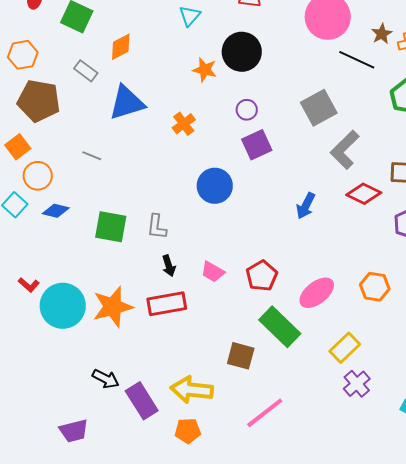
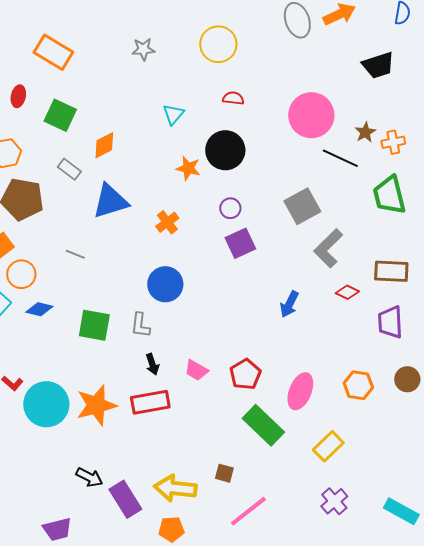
blue circle: (215, 186) -> (165, 284), moved
red diamond: (364, 194) -> (347, 292), size x0.7
pink ellipse: (317, 293) -> (300, 391), turned -30
brown square: (241, 356) -> (224, 473), moved, size x0.7
purple cross: (357, 384) -> (334, 501), moved

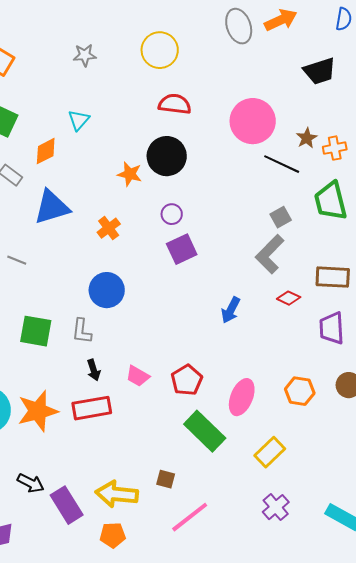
red semicircle: (233, 98) -> (175, 104), size x1.5
cyan triangle: (173, 114) -> (79, 120), moved
gray square: (302, 206) -> (281, 217), moved, size x0.6

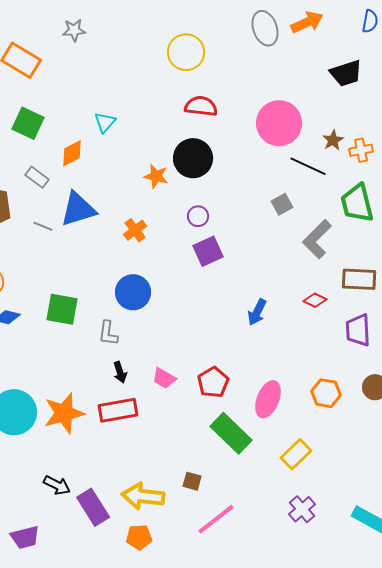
gray star: (85, 55) -> (74, 30), moved
gray square: (281, 217) -> (282, 204), moved
gray L-shape: (270, 254) -> (317, 239), moved
gray line: (17, 260) -> (43, 226), moved
green square: (36, 331) -> (62, 309), moved

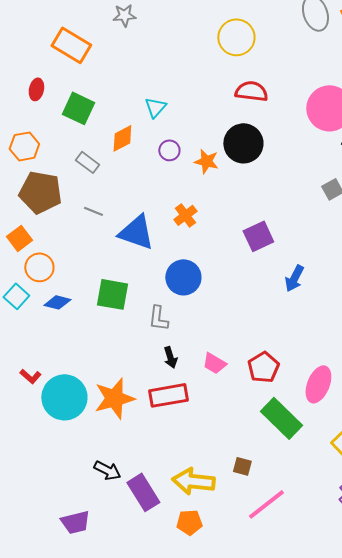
blue triangle: (78, 209) -> (136, 232), moved, turned 36
purple circle: (198, 216) -> (169, 150), moved
blue arrow: (257, 312) -> (294, 278), moved

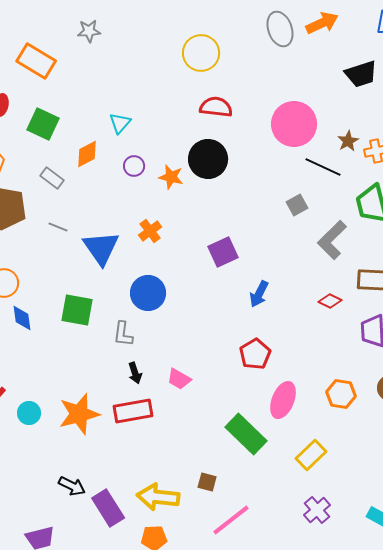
blue triangle: (136, 232) -> (101, 248), turned 36
blue diamond: (57, 302) -> (22, 318), turned 68
red pentagon: (263, 367) -> (255, 354), moved
cyan circle: (64, 397) -> (29, 413), size x0.5

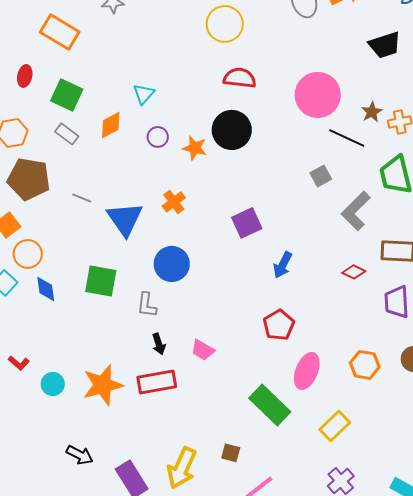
gray rectangle: (52, 178) -> (67, 134), moved
black arrow: (72, 486) -> (80, 455), moved
yellow arrow: (158, 497) -> (182, 468), turned -72

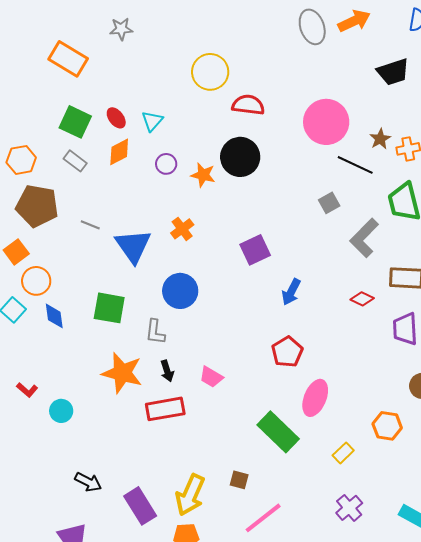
yellow circle: (225, 24) -> (210, 72), moved
red ellipse: (25, 76) -> (116, 118), moved, turned -50
orange hexagon: (365, 365) -> (387, 426), moved
orange star: (103, 385) -> (122, 373), moved, turned 30
yellow rectangle: (335, 426) -> (343, 453), size x0.7

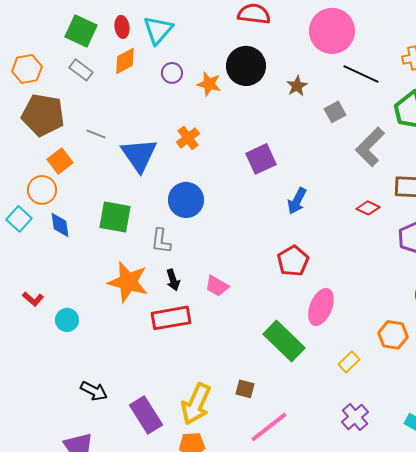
red ellipse: (116, 118) -> (122, 27), turned 30
cyan triangle: (152, 121) -> (158, 30), size x1.4
brown star: (380, 139) -> (297, 86), moved
orange square: (16, 252) -> (60, 161), moved

